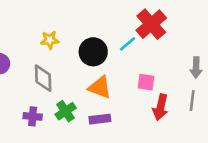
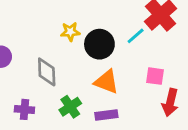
yellow star: (50, 40) -> (70, 32), moved
purple cross: (33, 116) -> (24, 109), moved

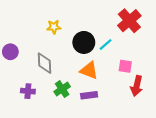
yellow star: (70, 32) -> (54, 27), moved
cyan line: (136, 36) -> (106, 45), moved

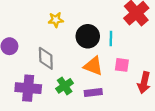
cyan line: (106, 45) -> (111, 38), turned -48
pink square: (125, 66) -> (122, 65), moved
purple cross: (28, 91) -> (28, 88), size x1.6

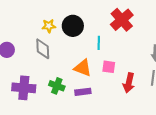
black circle: (88, 36) -> (73, 26), moved
gray diamond: (46, 58) -> (43, 49), moved
green cross: (65, 86) -> (57, 86), turned -35

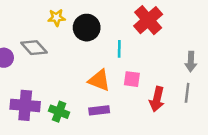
yellow star: (49, 26) -> (57, 18), moved
gray diamond: (43, 49) -> (34, 48), moved, turned -40
green cross: (57, 86) -> (59, 112), moved

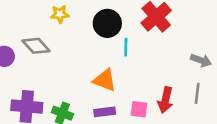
black circle: (87, 28) -> (107, 23), moved
gray arrow: (191, 61) -> (201, 60), turned -72
pink square: (132, 79) -> (139, 109), moved

